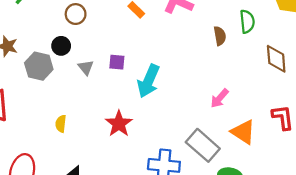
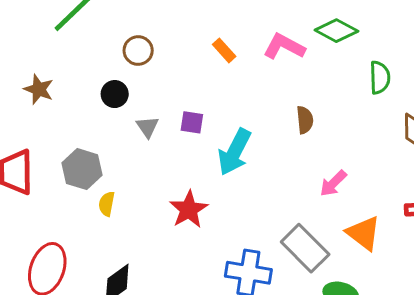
brown semicircle: (220, 36) -> (305, 120), moved
gray hexagon: (39, 66) -> (82, 169), moved

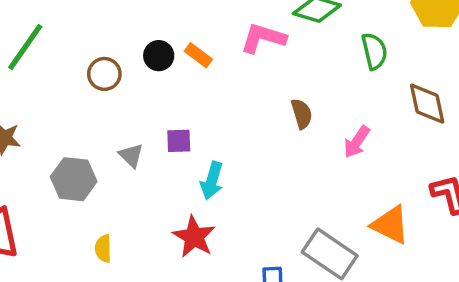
black circle: (115, 94) -> (159, 56), moved
cyan arrow: (235, 152) -> (212, 181), moved, size x0.7
gray hexagon: (82, 169) -> (74, 179), moved
pink arrow: (333, 183) -> (357, 142), moved

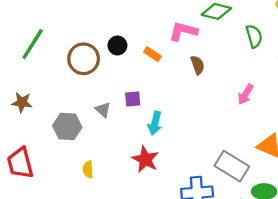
orange rectangle: (198, 55) -> (152, 54), moved
brown circle: (104, 74) -> (84, 59), size x1.5
brown semicircle: (302, 114) -> (198, 65), moved

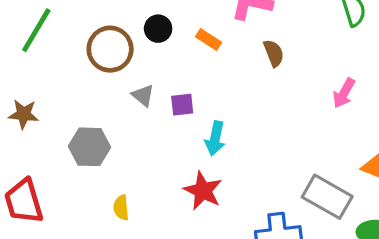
gray triangle: (103, 110) -> (143, 95), moved

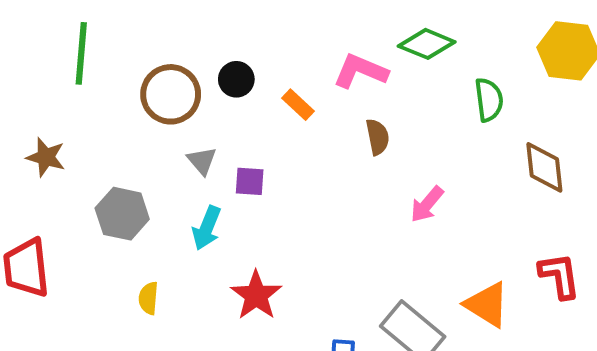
green line: (36, 30) -> (81, 53), turned -36
pink arrow: (344, 93) -> (427, 204), moved
cyan arrow: (215, 138) -> (207, 228), moved

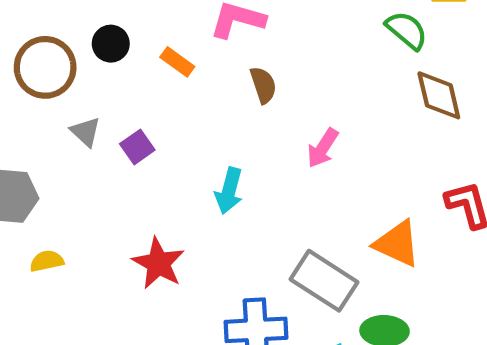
green semicircle: (489, 100) -> (407, 30), moved, turned -36
purple square: (250, 181) -> (137, 147), turned -32
cyan arrow: (207, 228) -> (229, 191), moved
yellow semicircle: (148, 298) -> (47, 261), moved, turned 80

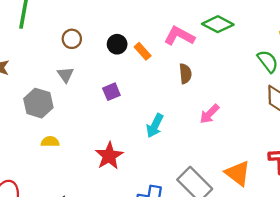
black circle: (111, 44) -> (117, 44), moved
brown circle: (45, 67) -> (72, 39), size x0.6
gray triangle: (86, 132) -> (66, 75), moved

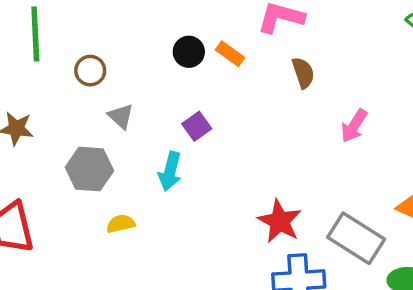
brown circle: (72, 39) -> (90, 71), moved
cyan arrow: (155, 126) -> (170, 171), moved
red star: (109, 156) -> (280, 221), moved

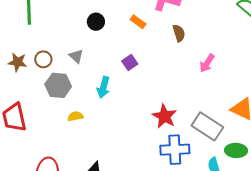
black circle: (189, 52) -> (96, 22), moved
brown circle: (90, 71) -> (43, 59), moved
purple square: (197, 126) -> (130, 62), moved

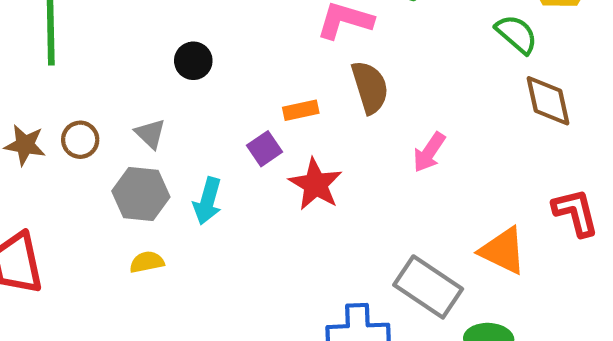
orange rectangle: (138, 22) -> (301, 110), moved, turned -49
brown semicircle: (179, 33) -> (370, 87), size x1.4
gray hexagon: (58, 85) -> (141, 194), moved
red star: (165, 116) -> (316, 184), moved

